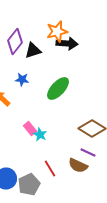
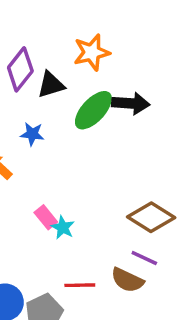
black arrow: (67, 44) -> (131, 103), moved
green ellipse: (58, 88) -> (93, 110), moved
red line: (50, 168) -> (80, 285), turned -60

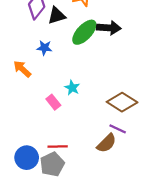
cyan star: (63, 227) -> (72, 88), moved
brown semicircle: (127, 280) -> (107, 143), turned -70
red line: (80, 285) -> (58, 147), moved

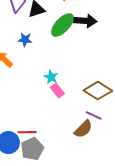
pink rectangle: (53, 102) -> (57, 91), moved
red line: (58, 147) -> (27, 132), moved

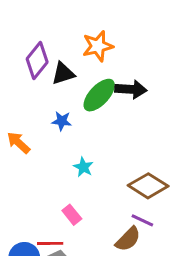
blue star: (25, 40) -> (62, 121), moved
pink rectangle: (57, 91) -> (72, 215), moved

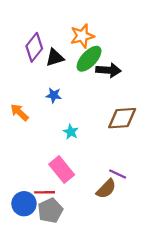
green ellipse: (99, 95) -> (89, 59), moved
brown diamond: (148, 186) -> (122, 118), moved, turned -36
pink rectangle: (72, 215) -> (62, 169), size x1.6

